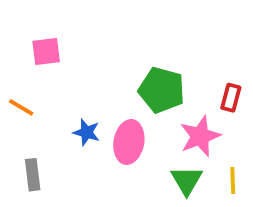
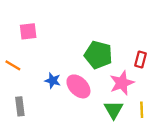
pink ellipse: (129, 142) -> (78, 86), turned -55

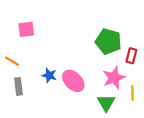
green pentagon: (98, 55) -> (108, 41), moved
gray rectangle: (20, 106) -> (19, 86), moved
yellow line: (142, 110) -> (132, 93), moved

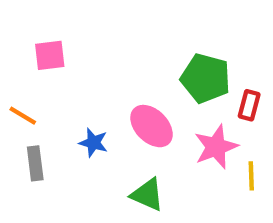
pink ellipse: (73, 81) -> (152, 126), moved
green triangle: (106, 103) -> (147, 195), moved, turned -36

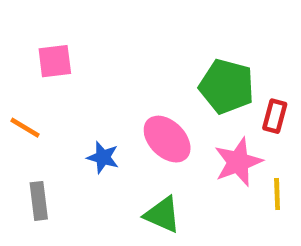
gray rectangle: (35, 163) -> (39, 201), moved

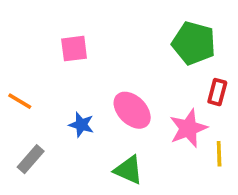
pink square: (55, 61) -> (74, 49), moved
green pentagon: (227, 86) -> (194, 43), moved
gray rectangle: (39, 201) -> (31, 159), turned 48

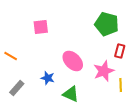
blue star: (81, 125) -> (48, 78), moved

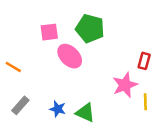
green pentagon: (107, 24) -> (90, 28), moved
pink ellipse: (73, 61) -> (70, 56), moved
blue star: (48, 78) -> (58, 109), moved

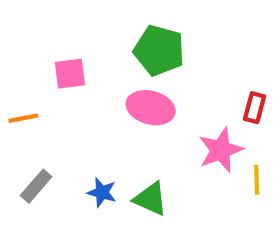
pink square: (49, 32) -> (70, 74), moved
pink ellipse: (70, 56) -> (151, 108), moved, turned -30
orange line: (13, 67) -> (23, 118), turned -42

